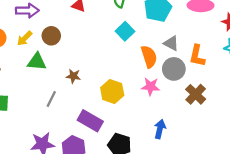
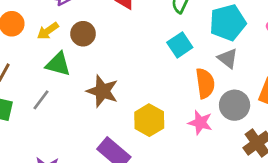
gray triangle: (171, 43) -> (228, 58), moved
brown star: (73, 76) -> (102, 91), size x1.6
gray line: (51, 99) -> (41, 100), moved

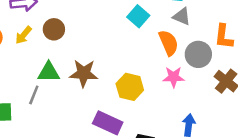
green triangle: (58, 64) -> (49, 72), moved

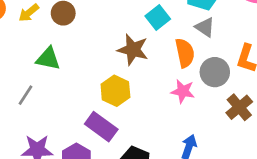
brown star: (84, 73) -> (133, 50), moved
yellow hexagon: (130, 87) -> (115, 91), moved
gray line: (34, 95) -> (26, 95), moved

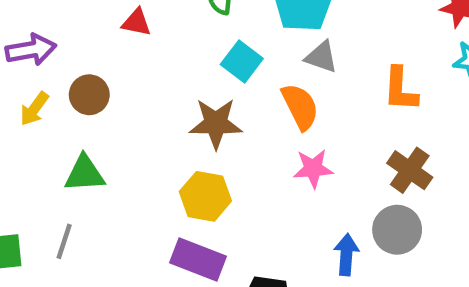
gray circle: (215, 72) -> (397, 230), moved

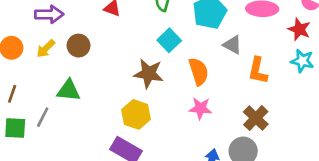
gray triangle: (321, 57) -> (232, 45), moved
gray line: (64, 241) -> (43, 117), moved

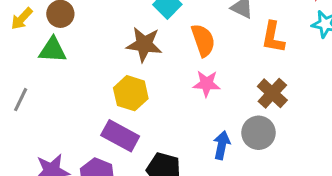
green triangle: (69, 90) -> (53, 50), moved

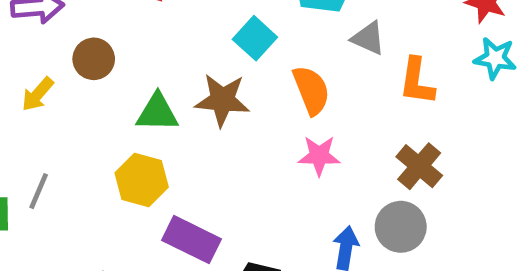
yellow arrow: (22, 19) -> (38, 94), moved
green triangle: (53, 50) -> (157, 113), moved
yellow hexagon: (131, 93) -> (142, 180), moved

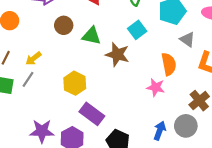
orange semicircle: (311, 90) -> (169, 64), moved
yellow arrow: (38, 94) -> (33, 59), moved
green triangle: (157, 113) -> (91, 36), moved

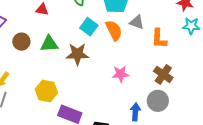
orange semicircle: (169, 64) -> (114, 30), moved

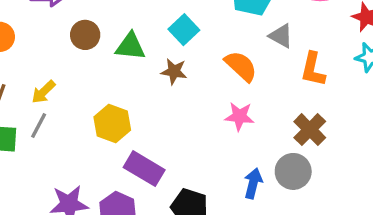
cyan square: (89, 27) -> (184, 30), moved
orange semicircle: (114, 30) -> (241, 66), moved, turned -30
brown star: (77, 54) -> (174, 71), size x0.7

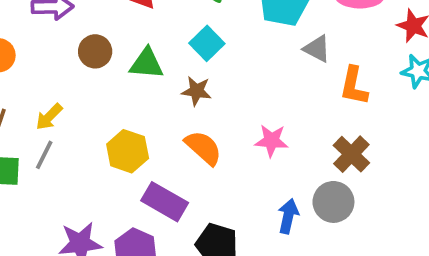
orange semicircle: (241, 66) -> (203, 148), moved

